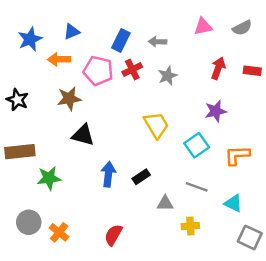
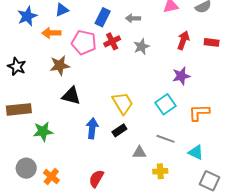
yellow trapezoid: (156, 125) -> (123, 103), moved

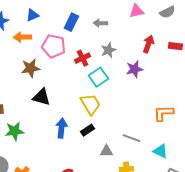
red cross: (112, 41) -> (82, 58), moved
purple star: (181, 76) -> (134, 69), moved
cyan square: (166, 104) -> (98, 77), moved

